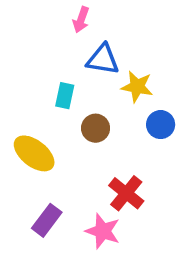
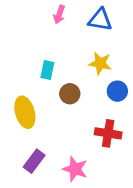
blue triangle: (103, 59) -> (100, 20), moved
yellow ellipse: (34, 153) -> (25, 112), turned 36
red cross: (126, 193) -> (108, 133), moved, turned -30

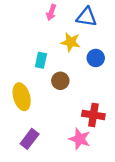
yellow star: (100, 63) -> (71, 42), moved
blue circle: (117, 91) -> (96, 58), moved
pink star: (75, 169) -> (80, 139), moved

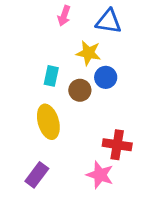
blue circle: (96, 58) -> (106, 77), moved
brown circle: (60, 81) -> (80, 90), moved
yellow ellipse: (22, 97) -> (48, 122), moved

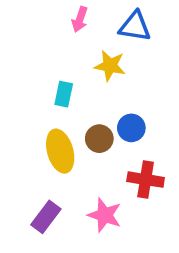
blue circle: (106, 77) -> (131, 128), moved
brown circle: (80, 90) -> (99, 139), moved
pink star: (100, 175) -> (105, 215), moved

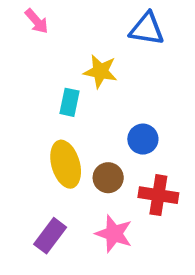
pink arrow: (80, 19) -> (37, 21), moved, turned -60
yellow star: (110, 66) -> (100, 71), moved
brown circle: (99, 139) -> (108, 178), moved

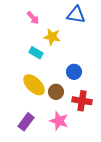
pink arrow: (37, 21) -> (33, 18), moved
cyan rectangle: (69, 102) -> (36, 53), turned -72
yellow ellipse: (66, 164) -> (34, 85), turned -30

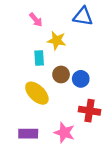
cyan rectangle: (36, 53) -> (39, 58), turned 56
brown circle: (56, 92) -> (61, 74), moved
purple rectangle: (26, 122) -> (28, 134), turned 54

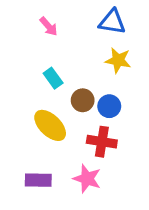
yellow star: (57, 41) -> (118, 60), moved
cyan rectangle: (39, 58) -> (53, 78), turned -32
red cross: (90, 111) -> (102, 142), moved

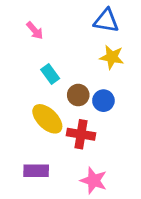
pink arrow: (49, 26) -> (35, 31), moved
red cross: (102, 142) -> (81, 134), moved
pink star: (87, 179) -> (94, 181), moved

